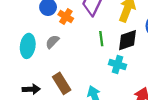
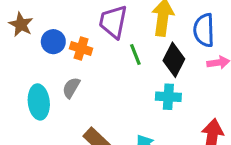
green line: (101, 39) -> (135, 55), moved
black diamond: (128, 40) -> (174, 60), turned -30

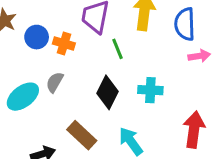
black diamond: (174, 60) -> (107, 92), moved
cyan ellipse: (39, 102) -> (23, 97), turned 60

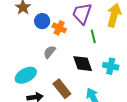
black diamond: (107, 92) -> (83, 64), turned -55
cyan ellipse: (23, 97) -> (26, 75), moved

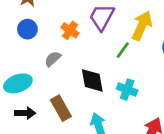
blue circle: (42, 21) -> (27, 29), moved
green line: (93, 36) -> (123, 50), moved, turned 40

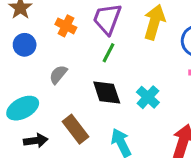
orange cross: (70, 30) -> (66, 26), moved
green line: (123, 50) -> (108, 53), moved
cyan cross: (127, 90) -> (148, 97), turned 30

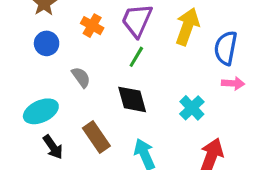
gray semicircle: (58, 74) -> (81, 77), turned 102
cyan cross: (148, 97) -> (192, 108), moved
black arrow: (36, 141) -> (53, 147), turned 60

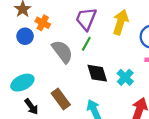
orange cross: (92, 26) -> (43, 23), moved
gray semicircle: (81, 77) -> (62, 52), moved, size x1.6
black diamond: (132, 99) -> (97, 73), moved

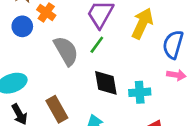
cyan cross: (125, 77) -> (140, 92), turned 35

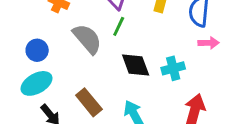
blue circle: (22, 26) -> (37, 50), moved

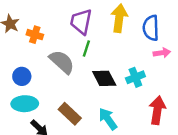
cyan ellipse: (36, 83) -> (25, 104), turned 35

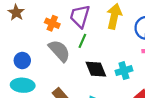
orange cross: (35, 35) -> (52, 23), moved

